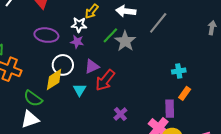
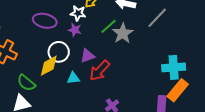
cyan cross: (179, 71) -> (174, 67), size x1.6
cyan triangle: (80, 90) -> (73, 78), turned 48
orange rectangle: (185, 93) -> (178, 90), size x1.6

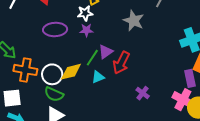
green line: (109, 26) -> (92, 58), moved
white circle: (59, 52) -> (52, 74), moved
yellow diamond: (49, 66) -> (71, 72), turned 30

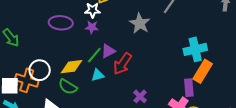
orange cross: (25, 70) -> (27, 80), moved
white circle: (52, 74) -> (40, 70), moved
green semicircle: (54, 94) -> (68, 87), moved

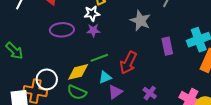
purple triangle: (108, 51) -> (115, 92), moved
green line: (94, 55) -> (99, 58), turned 36
purple rectangle: (189, 88) -> (167, 46), moved

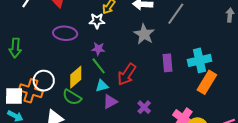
purple star: (93, 30) -> (98, 49), moved
green arrow: (14, 51) -> (15, 48), turned 42
green line: (99, 58) -> (99, 66), turned 66
yellow diamond: (78, 72) -> (76, 77), turned -35

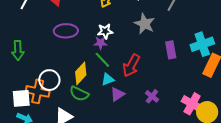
white star: (97, 21) -> (105, 31), moved

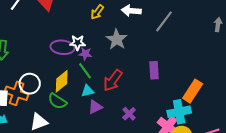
gray star: (145, 24) -> (117, 39), moved
purple ellipse: (66, 31) -> (62, 47), moved
white star: (105, 31) -> (78, 43), moved
cyan cross: (202, 44) -> (179, 112), moved

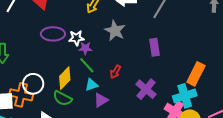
purple ellipse: (62, 47) -> (53, 34), moved
purple rectangle: (154, 70) -> (154, 47), moved
red arrow: (113, 80) -> (115, 72), size x0.6
purple cross: (129, 114) -> (146, 89), moved, size x1.5

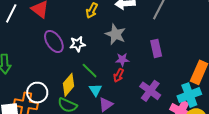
purple ellipse: (53, 34) -> (54, 41), turned 60
purple star: (85, 48) -> (122, 60), moved
cyan triangle: (91, 85) -> (95, 90), turned -40

